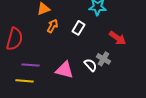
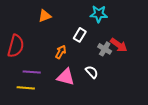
orange arrow: (52, 26) -> (61, 52), moved
gray cross: (103, 59) -> (105, 49), moved

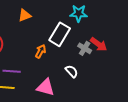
white rectangle: (80, 35) -> (60, 34), size x1.6
pink triangle: (66, 77) -> (46, 87), moved

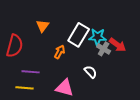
cyan star: (79, 13) -> (98, 37), moved
orange triangle: (25, 15) -> (43, 26), moved, turned -32

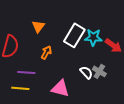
gray cross: (104, 49) -> (99, 71), moved
orange arrow: (60, 52) -> (46, 52), moved

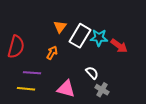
orange triangle: (38, 26) -> (60, 27), moved
gray cross: (99, 71) -> (102, 90), moved

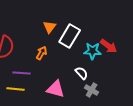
cyan star: (99, 38) -> (93, 51), moved

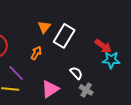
cyan star: (93, 51) -> (111, 60), moved
purple line: (22, 73) -> (16, 73), turned 42
pink triangle: (56, 89) -> (50, 89), turned -48

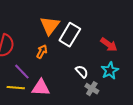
orange triangle: (44, 27) -> (50, 26), size x1.5
cyan star: (111, 60) -> (110, 71), moved, turned -30
pink triangle: (50, 89) -> (41, 88), moved, turned 36

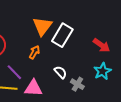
white semicircle: (82, 72) -> (60, 72), moved
gray cross: (92, 89) -> (77, 84), moved

